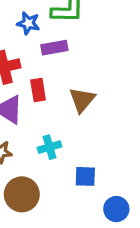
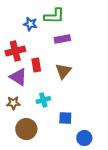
purple rectangle: (54, 48) -> (62, 39), moved

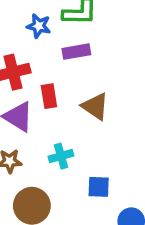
purple rectangle: (62, 39) -> (76, 52), moved
brown triangle: (63, 71) -> (95, 106), turned -36

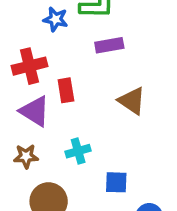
purple rectangle: (76, 52) -> (109, 45), moved
brown triangle: (95, 106) -> (132, 101), moved

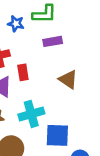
cyan cross: (78, 151) -> (31, 114), size x1.5
blue square: (116, 182) -> (57, 135), size x1.5

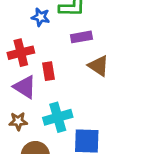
brown triangle: (68, 79) -> (99, 66), moved

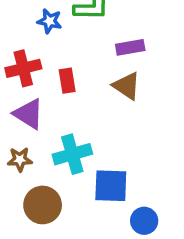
purple rectangle: (81, 37) -> (130, 47), moved
red rectangle: (48, 71) -> (67, 81), moved

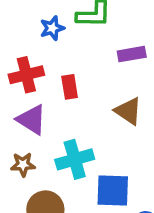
blue star: (50, 21) -> (52, 28), turned -30
brown triangle: (127, 86) -> (128, 111), moved

